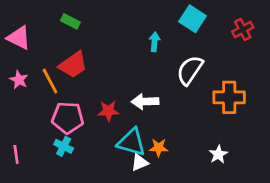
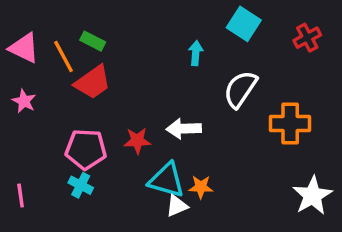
green rectangle: (70, 21) -> (93, 41), moved
orange line: (50, 81) -> (64, 57), moved
white star: (218, 154) -> (312, 196), moved, size x1.6

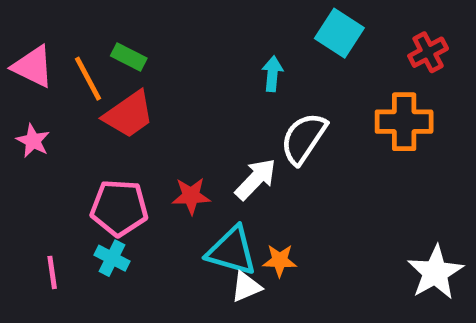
white semicircle: (240, 89) -> (304, 138), moved
orange cross: (290, 123) -> (404, 122), moved
white arrow: (184, 129) -> (256, 179), turned 136
pink line: (21, 196) -> (52, 272), moved

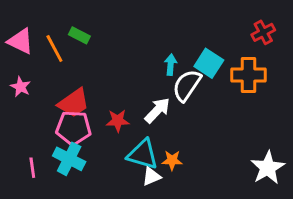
cyan square: (339, 33) -> (209, 63), moved
cyan arrow: (272, 74) -> (171, 65), moved
red trapezoid: (129, 114) -> (74, 103), moved
cyan cross: (112, 258) -> (69, 159), size x1.5

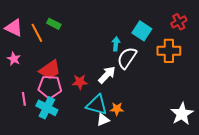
cyan square: (209, 63) -> (142, 31), moved
pink line: (32, 168) -> (24, 99), moved

